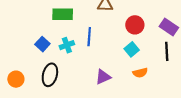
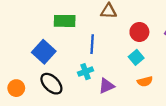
blue square: (42, 44) -> (44, 52), size x1.5
cyan cross: (67, 45) -> (86, 72), moved
black ellipse: (50, 75) -> (51, 84), turned -60

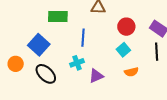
orange circle: (16, 88) -> (16, 64), moved

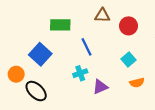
red circle: (126, 27) -> (128, 26), moved
blue line: (83, 38) -> (86, 47), turned -30
black ellipse: (46, 74) -> (36, 91), moved

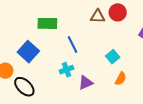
brown triangle: (102, 15) -> (98, 16), moved
red circle: (128, 26) -> (118, 12), moved
orange semicircle: (137, 83) -> (121, 79), turned -48

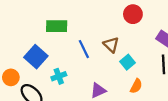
brown triangle: (98, 16) -> (111, 45), moved, turned 42
cyan cross: (67, 70) -> (59, 76), moved

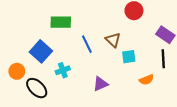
cyan square: (127, 62) -> (129, 57), turned 32
orange semicircle: (136, 86) -> (146, 80), moved, turned 40

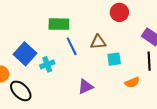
green rectangle: (61, 22) -> (59, 24), moved
brown triangle: (113, 40) -> (98, 42), turned -49
cyan cross: (63, 70) -> (47, 64), moved

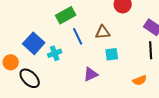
green rectangle: (59, 24) -> (66, 15), turned -30
cyan square: (114, 59) -> (112, 54), moved
orange semicircle: (132, 82) -> (140, 80), moved

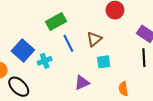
brown triangle: (103, 32) -> (94, 39), turned -35
orange semicircle: (140, 80) -> (123, 89), moved, turned 104

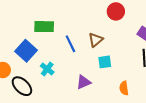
green rectangle: (56, 21) -> (44, 27), moved, turned 30
cyan cross: (45, 61) -> (47, 69), moved, turned -32

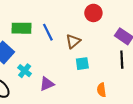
blue line: (70, 44) -> (48, 32), moved
purple triangle: (84, 82) -> (47, 84), moved

